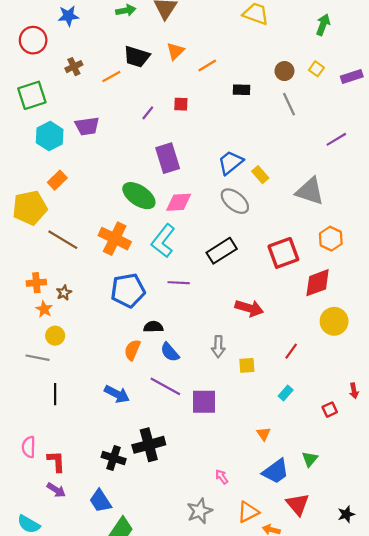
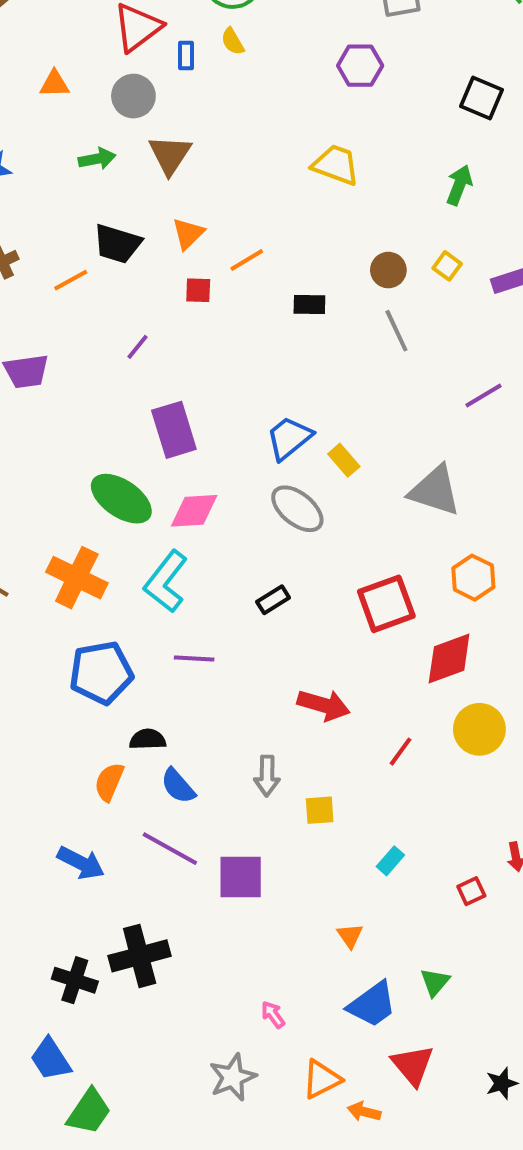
red square: (181, 104) -> (198, 290), moved
black rectangle: (222, 251) -> (273, 600), size x0.6
red line: (291, 351) -> (401, 752), moved

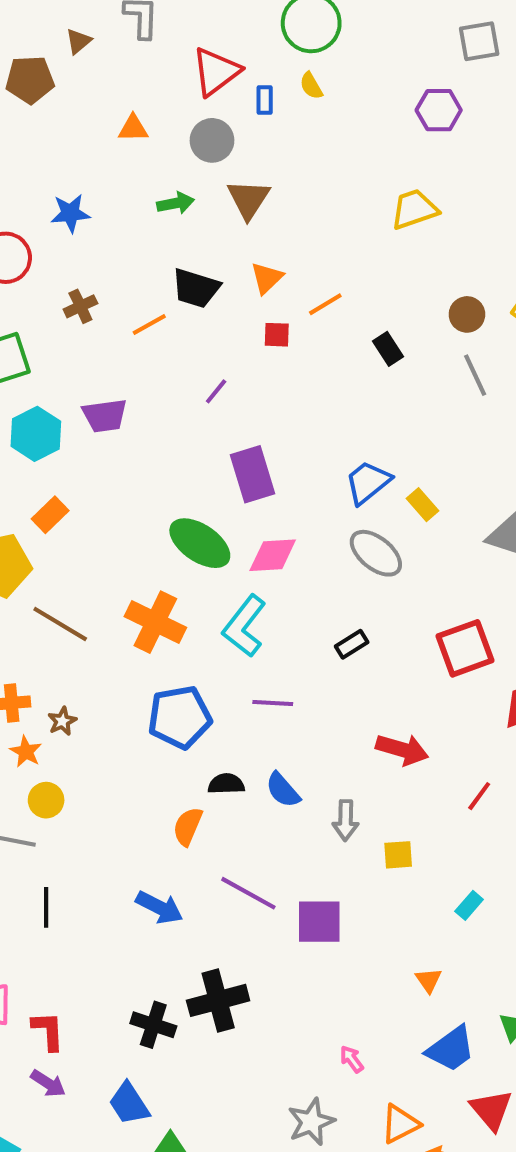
yellow trapezoid: (336, 165) -> (414, 209), turned -39
black rectangle: (309, 304) -> (388, 349), turned 56
blue semicircle: (178, 786) -> (283, 790), moved

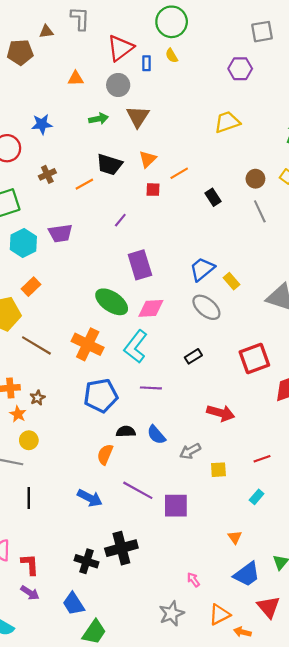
brown triangle: (78, 41) -> (46, 32), turned 32
red line: (479, 796) -> (262, 459), moved, turned 35
gray arrow: (346, 820) -> (190, 451), turned 60

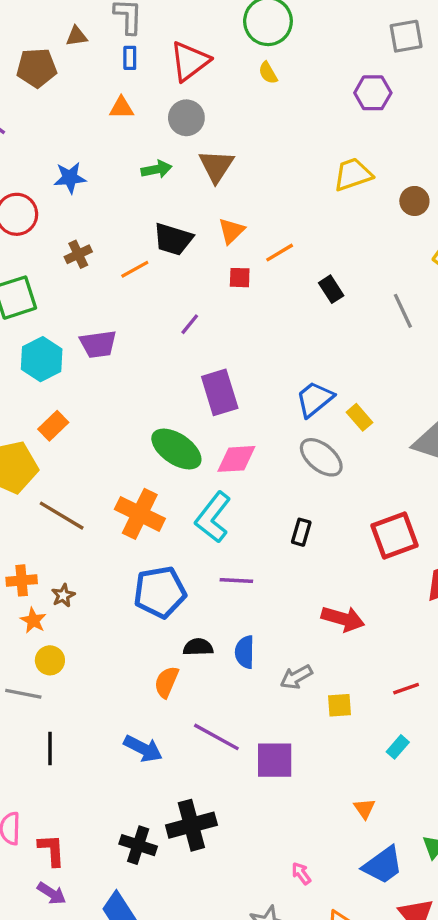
blue rectangle: (146, 63) -> (130, 58), moved
brown circle: (255, 179) -> (414, 201), moved
black rectangle: (193, 356) -> (301, 532), turned -42
blue semicircle: (156, 435) -> (245, 652), turned 42

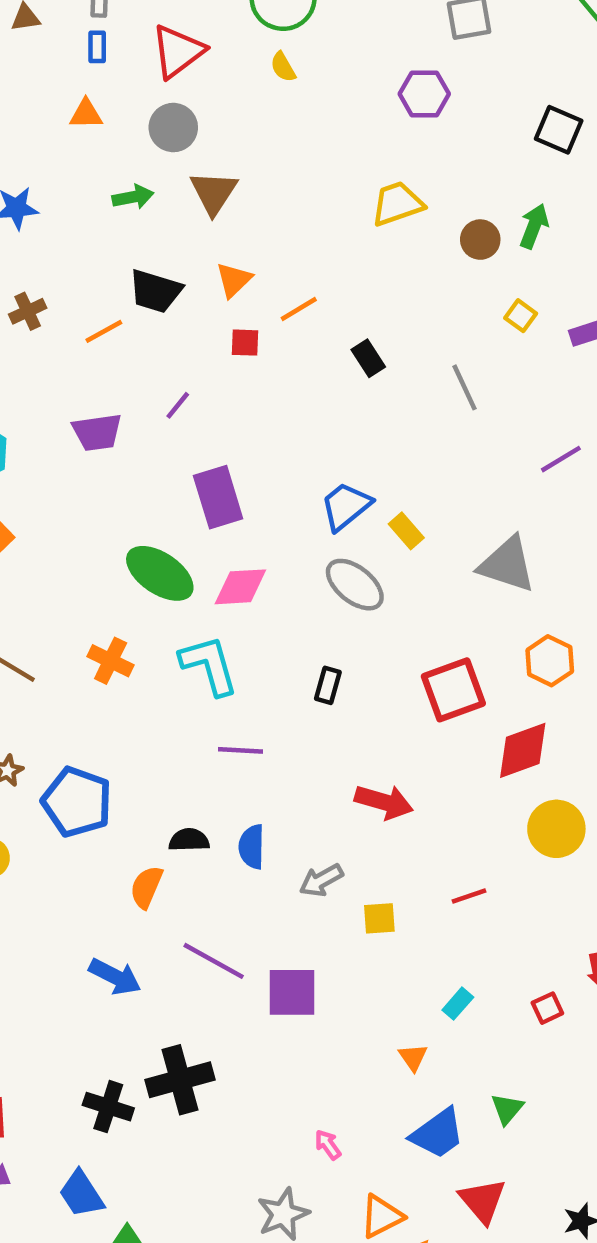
purple trapezoid: (98, 344) -> (97, 432), moved
orange cross: (140, 514) -> (111, 661), size x0.7
cyan L-shape: (213, 517) -> (209, 665), turned 126
blue pentagon: (160, 592) -> (77, 802), moved, turned 30
cyan rectangle: (398, 747) -> (458, 1004), moved

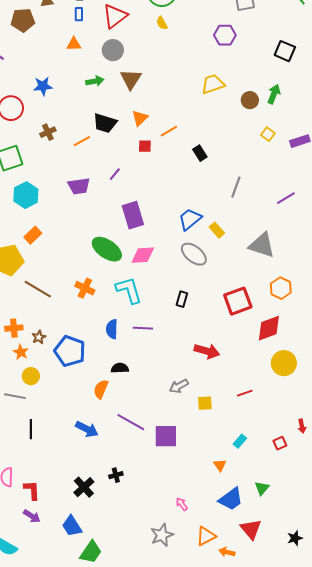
gray line: (465, 387) -> (236, 187), moved, turned 45
blue semicircle: (252, 847) -> (112, 329), moved
black cross: (180, 1080) -> (116, 475), size x0.5
black cross: (108, 1107) -> (84, 487), turned 30

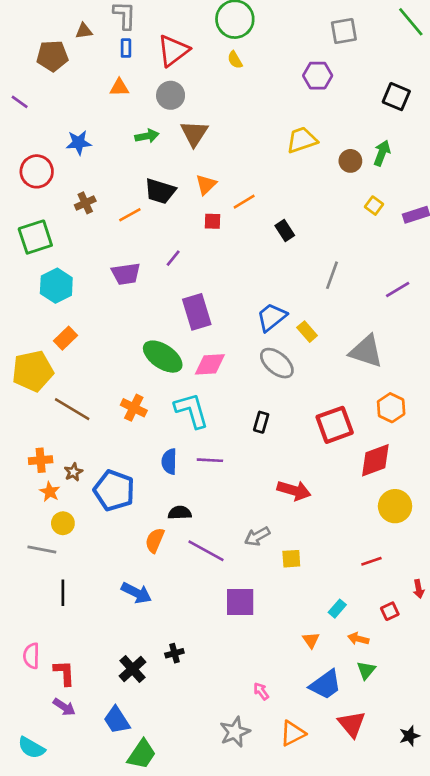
red line: (245, 393) -> (371, 561), moved
purple line: (131, 422) -> (206, 551), moved
orange arrow: (227, 552) -> (358, 639), moved

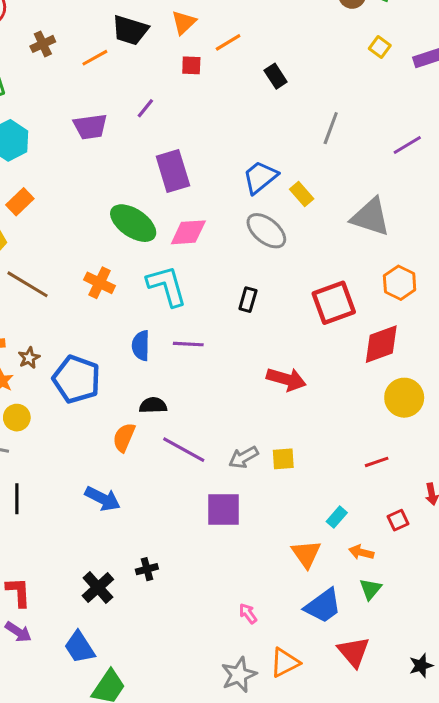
gray arrow: (257, 536) -> (243, 457), moved
orange triangle: (311, 640) -> (306, 554), size x1.5
gray star: (235, 732) -> (239, 675), moved

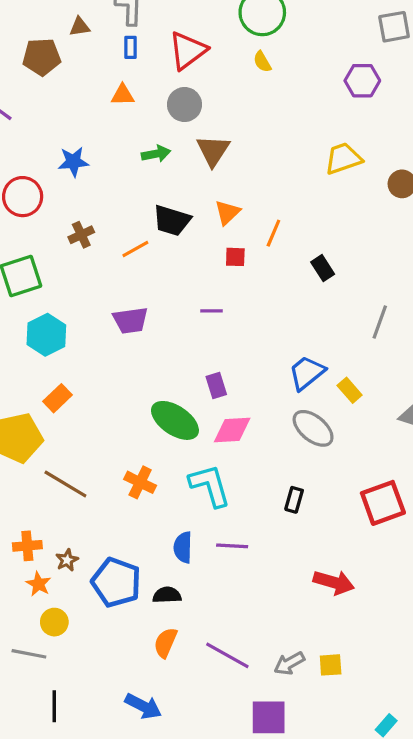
orange line: (228, 42) -> (273, 233), turned -36
purple line: (145, 108) -> (211, 311), moved, turned 50
purple rectangle: (173, 171) -> (216, 386), moved, size x0.6
black semicircle: (153, 405) -> (167, 595), moved

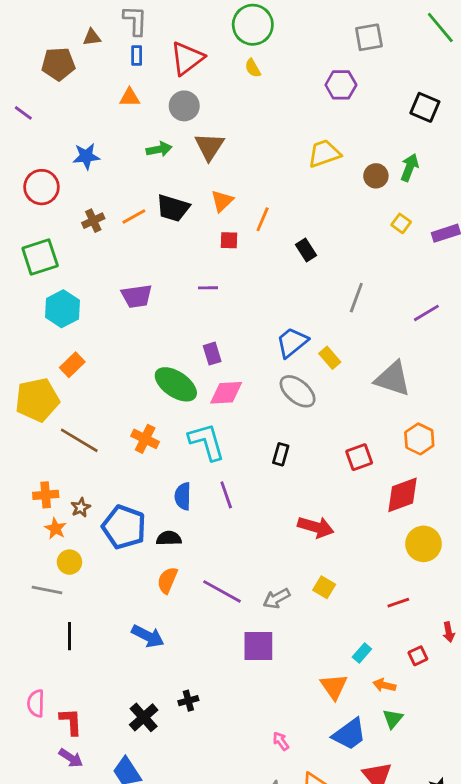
orange line: (135, 249) -> (134, 216), moved
red square: (383, 503) -> (359, 457), size x0.7
purple line: (232, 546) -> (226, 495), turned 68
yellow square: (331, 665) -> (324, 587), moved, turned 35

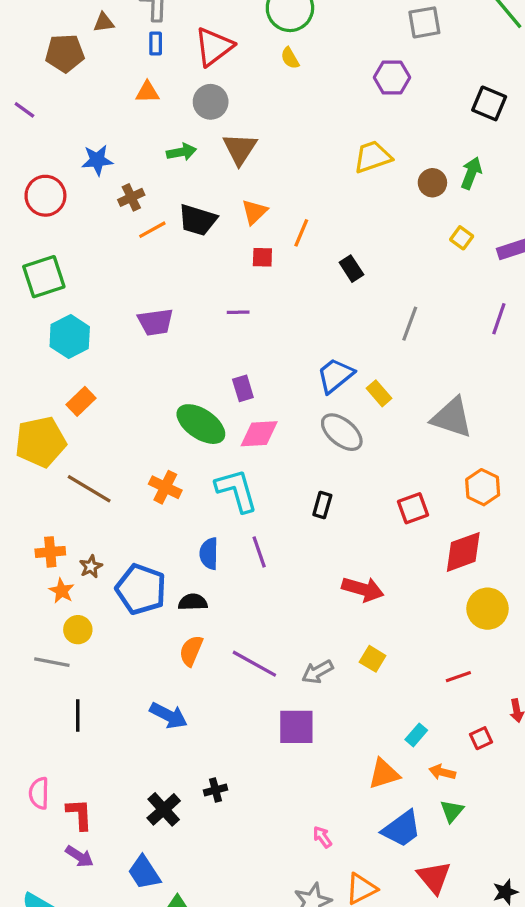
brown cross: (93, 221) -> (131, 197), moved
purple line: (426, 313) -> (499, 319), moved, turned -40
orange triangle: (334, 687) -> (384, 774), turned 48

